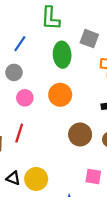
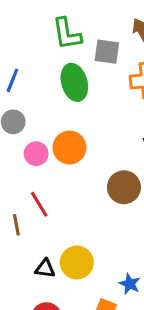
green L-shape: (50, 18) -> (67, 34), moved
orange circle: (60, 95) -> (69, 148), moved
red line: (19, 133) -> (39, 204), turned -36

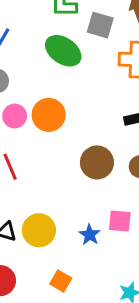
green ellipse: (74, 82) -> (63, 51), turned -48
blue star: (130, 284) -> (90, 235), moved

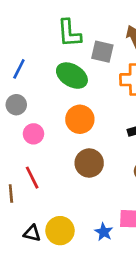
orange circle: (49, 115) -> (80, 119), moved
brown circle: (97, 162) -> (89, 163), moved

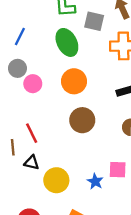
green ellipse: (72, 76) -> (67, 42), turned 32
pink circle: (33, 134) -> (33, 84), moved
black triangle: (32, 233) -> (32, 163), moved

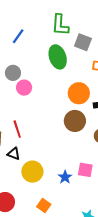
blue line: (20, 37) -> (18, 36), moved
orange circle: (74, 81) -> (79, 93), moved
brown circle: (82, 120) -> (75, 121), moved

